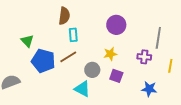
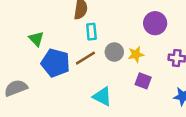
purple circle: (116, 25) -> (155, 23), moved
gray circle: (92, 70) -> (114, 52), moved

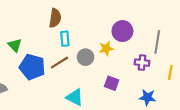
yellow star: (136, 54) -> (106, 48), moved

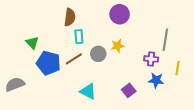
purple circle: (122, 31) -> (120, 14), moved
purple square: (112, 83) -> (129, 90), moved, turned 32
blue star: (147, 97) -> (156, 80), moved

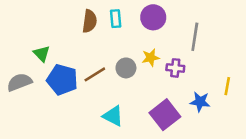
cyan rectangle: (79, 37) -> (116, 19), moved
gray line: (165, 40) -> (195, 37), moved
purple cross: (151, 59) -> (175, 68), moved
gray semicircle: (15, 84) -> (19, 82), moved
purple square: (129, 90) -> (165, 115), size x1.6

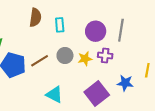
purple circle: (153, 17) -> (96, 31), moved
cyan rectangle: (116, 19) -> (60, 25), moved
yellow star: (151, 58) -> (85, 59), moved

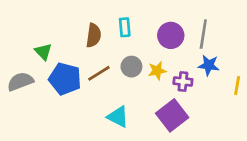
brown semicircle: (35, 17) -> (94, 35), moved
purple cross: (105, 56) -> (183, 81), moved
blue star: (125, 83) -> (209, 65), moved

